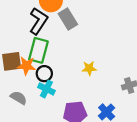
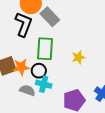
green rectangle: (38, 50) -> (45, 49), moved
gray semicircle: (19, 98) -> (27, 90), moved

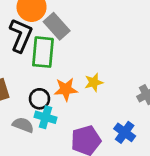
green rectangle: (45, 49) -> (43, 52), moved
orange star: (21, 67) -> (66, 89), moved

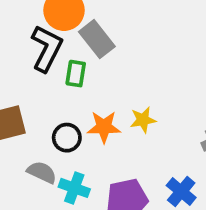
green rectangle: (43, 52) -> (76, 74), size x0.6
cyan cross: (45, 117) -> (74, 188), moved

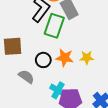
green rectangle: (76, 74) -> (54, 26), size x1.6
cyan cross: (74, 188) -> (58, 90), moved

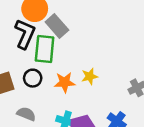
black circle: (43, 60) -> (33, 78), moved

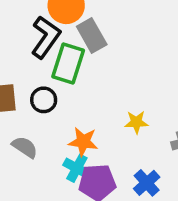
yellow star: (90, 76) -> (136, 122), moved
orange star: (65, 82) -> (83, 142), moved

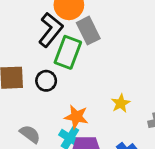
yellow star: (136, 122) -> (121, 103), turned -30
gray semicircle: (25, 147) -> (30, 134), moved

